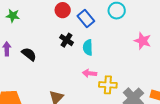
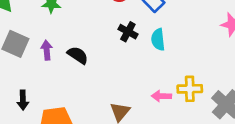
pink arrow: (90, 73) -> (161, 96), moved

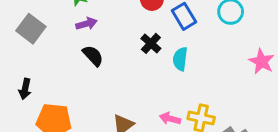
purple arrow: (47, 50) -> (86, 24), moved, turned 66

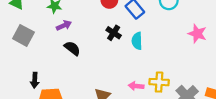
black arrow: (25, 89) -> (35, 80), moved

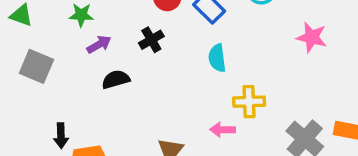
black cross: (114, 33) -> (151, 40), moved, turned 32
black semicircle: (72, 48) -> (116, 79), turned -49
yellow cross: (159, 82) -> (249, 102), moved

